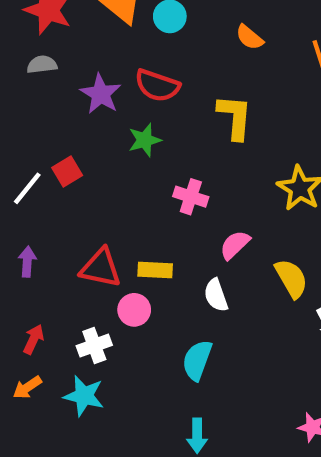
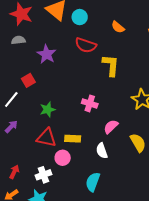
red semicircle: (157, 86) -> (86, 45), moved
green star: (145, 140) -> (47, 110), moved
red square: (67, 171) -> (28, 80), moved
purple arrow: (27, 262) -> (11, 127), moved, turned 40

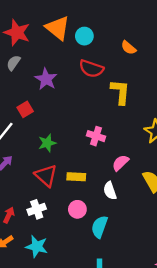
gray semicircle: (18, 40) -> (13, 63), turned -48
red triangle: (46, 138) -> (46, 176), turned 30
pink circle: (63, 158) -> (77, 209), moved
white cross: (43, 175) -> (37, 209), moved

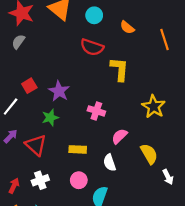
cyan circle: (84, 36) -> (94, 15), moved
purple star: (46, 79) -> (59, 91), moved
red triangle: (46, 176) -> (36, 145), moved

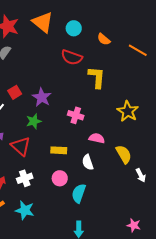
orange line: (165, 39) -> (138, 50), turned -42
pink semicircle: (119, 136) -> (97, 138), turned 56

